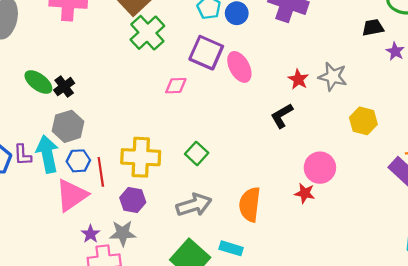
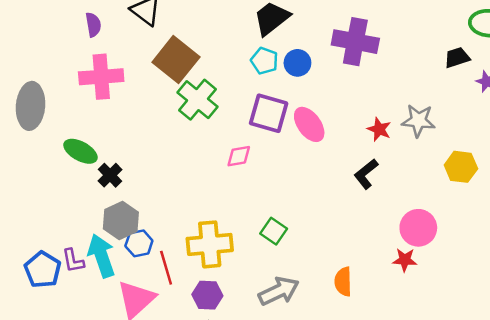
green ellipse: (38, 82) -> (80, 151), moved
blue hexagon: (78, 161) -> (139, 243), moved
orange semicircle: (250, 204) -> (343, 282), size x0.7

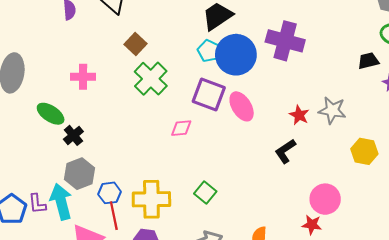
brown square: (176, 60) -> (136, 44), size x0.6
blue circle: (297, 63) -> (236, 55), size x1.8
pink cross: (101, 77) -> (83, 77), moved, size x0.7
blue hexagon: (139, 243) -> (110, 193), moved

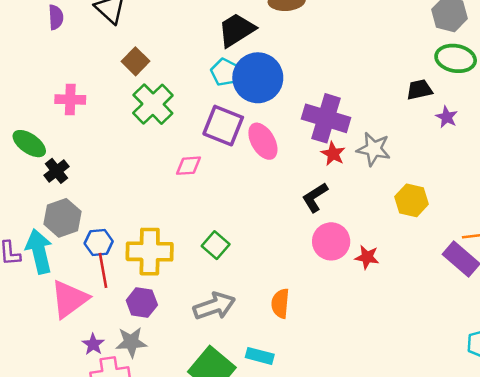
purple cross: (285, 41) -> (326, 118), moved
pink circle: (325, 199) -> (331, 241), moved
red star: (312, 225) -> (367, 257), moved

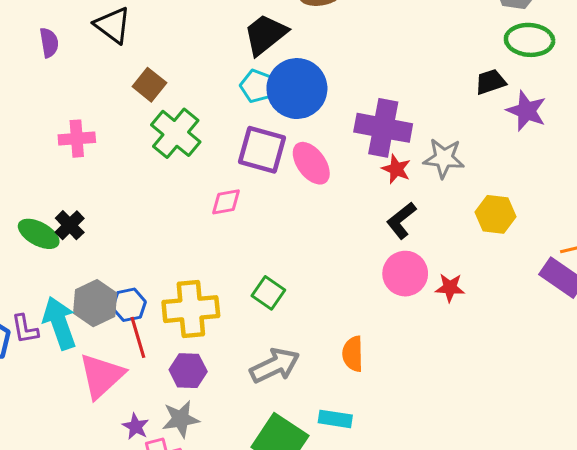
purple star: (447, 117) -> (526, 111), size x1.5
green ellipse: (29, 144) -> (39, 234), moved
black L-shape: (315, 197) -> (401, 220), moved
gray hexagon: (63, 218) -> (95, 303), moved

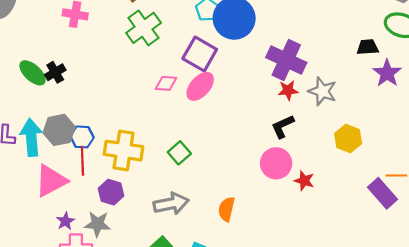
pink ellipse: (311, 163) -> (200, 86), moved, turned 64
red star: (396, 169) -> (288, 90), turned 30

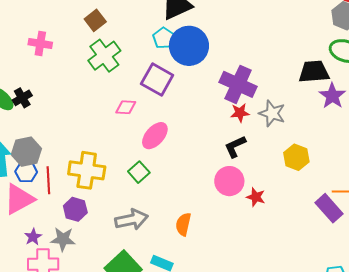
black trapezoid: (368, 47) -> (314, 72), size x1.5
pink ellipse: (200, 86) -> (155, 136), moved
blue hexagon: (82, 137) -> (26, 172), moved

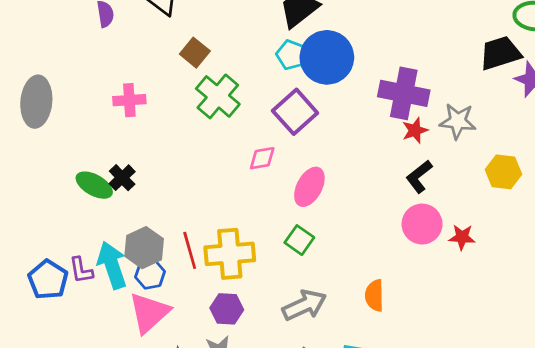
purple square: (157, 80) -> (295, 112), turned 32
red line: (48, 180) -> (190, 250), moved

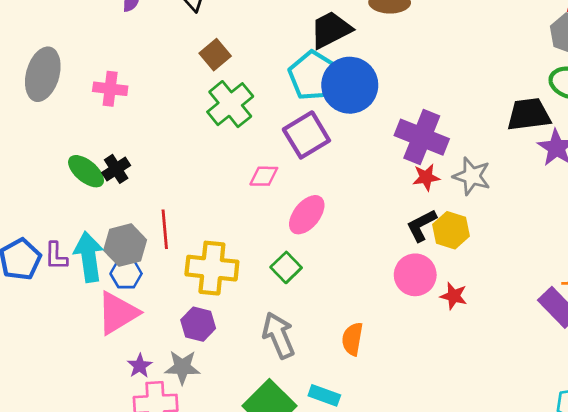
cyan pentagon: (291, 55) -> (313, 76), size x1.6
pink cross: (129, 100) -> (110, 89), moved
yellow hexagon: (503, 172) -> (451, 230), moved
red line: (190, 250) -> (165, 229), moved
gray arrow: (304, 305) -> (279, 335), turned -99

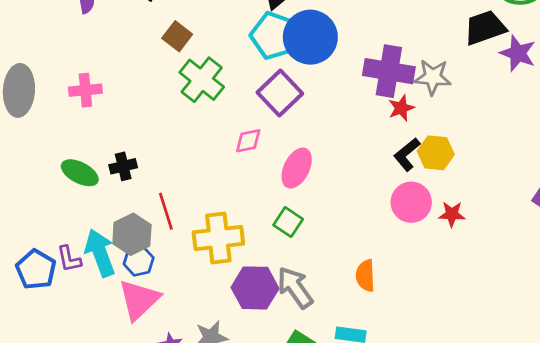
black cross: (116, 169) -> (123, 166), moved, turned 32
gray star: (472, 176) -> (433, 77), moved
purple hexagon: (198, 324) -> (255, 288), moved, size x1.4

